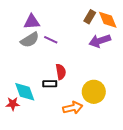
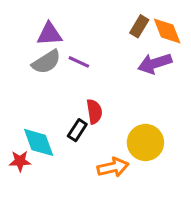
black rectangle: (50, 84) -> (77, 130), turned -56

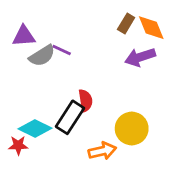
purple triangle: (49, 34) -> (24, 36), moved
purple line: (79, 62) -> (62, 50), moved
black rectangle: (77, 130) -> (70, 117), size x1.6
cyan diamond: (39, 142) -> (35, 129), turned -44

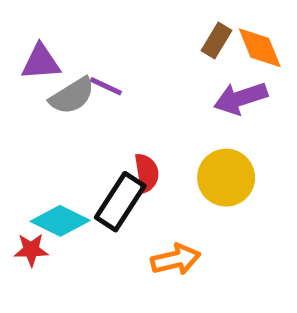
yellow circle: (132, 129) -> (226, 178), moved

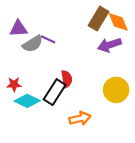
brown rectangle: (216, 40) -> (98, 19), size x1.5
yellow circle: (226, 178) -> (116, 90), moved
red star: (31, 250) -> (14, 84), moved

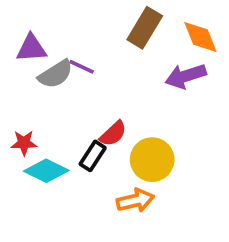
brown rectangle: (98, 19) -> (145, 28), moved
red semicircle: (67, 79) -> (113, 134), turned 56
yellow circle: (116, 90) -> (152, 160), moved
black rectangle: (55, 92) -> (93, 156), size x0.7

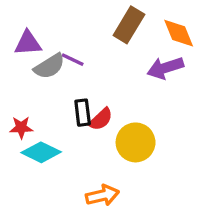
black rectangle: (93, 156) -> (83, 113), moved, turned -40
orange arrow: (135, 200) -> (102, 195), moved

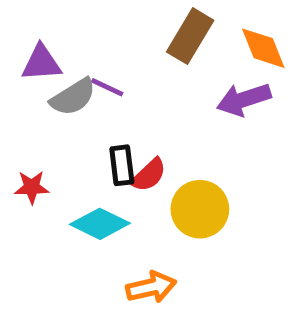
cyan diamond: (41, 152) -> (100, 224), moved

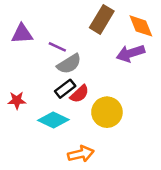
gray semicircle: (73, 97) -> (69, 64), moved
black rectangle: (122, 165) -> (65, 89), turned 60

